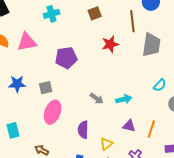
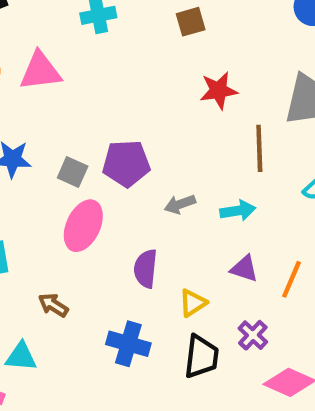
brown line: (132, 21) -> (259, 148), moved
purple pentagon: (66, 58) -> (126, 163), moved
gray square: (46, 88) -> (73, 172), turned 32
gray arrow: (97, 98) -> (180, 204), turned 120

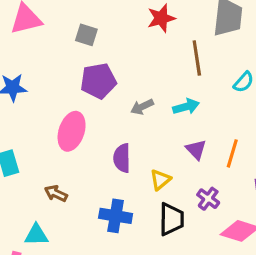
gray square: (73, 172) -> (86, 35), moved
purple triangle: (244, 269) -> (196, 149), turned 35

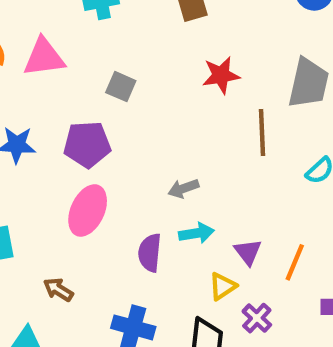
purple pentagon: (98, 81) -> (87, 144), moved
cyan arrow: (186, 107) -> (197, 233), moved
yellow triangle: (160, 180) -> (222, 286), moved

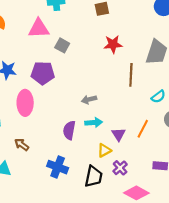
pink triangle: (44, 57) -> (39, 28), moved
pink ellipse: (88, 210) -> (25, 103), moved, turned -30
orange line: (295, 262) -> (143, 129), moved

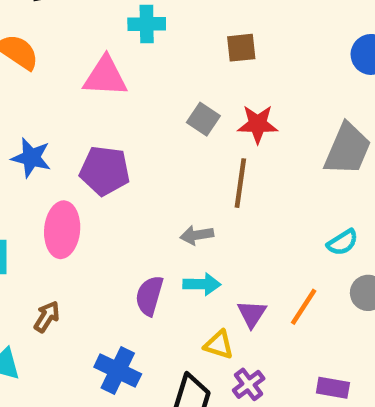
gray square: (62, 45) -> (203, 119), moved
brown line: (131, 75) -> (240, 183), moved
brown arrow: (22, 145) -> (47, 317), turned 80
yellow triangle: (104, 150) -> (219, 345), turned 40

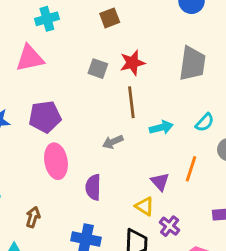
pink ellipse: (62, 230) -> (56, 161), moved
cyan arrow: (202, 284) -> (161, 128), moved
yellow triangle: (219, 345) -> (145, 206), turned 30

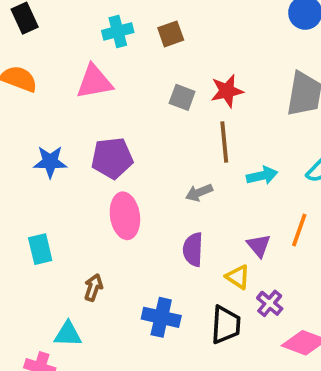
brown square: (110, 18) -> (171, 34), moved
purple semicircle: (93, 187) -> (193, 249), moved

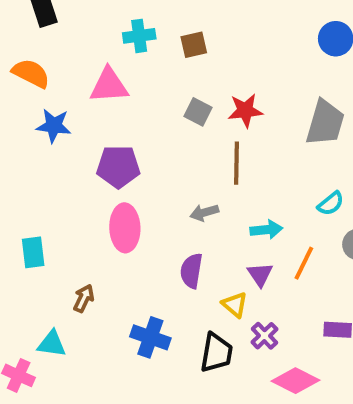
blue star: (50, 162) -> (54, 126), moved
cyan arrow: (262, 176) -> (266, 230), moved

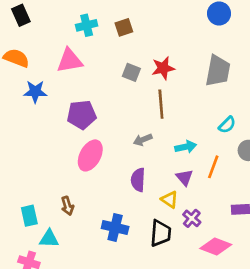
pink ellipse: (125, 228) -> (90, 155), turned 36
cyan rectangle: (33, 252) -> (29, 216), moved
brown arrow: (84, 298) -> (67, 206), turned 144

